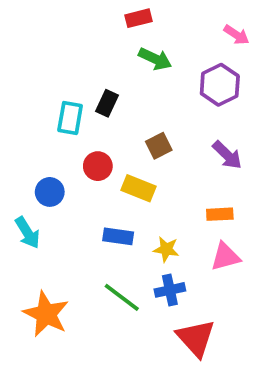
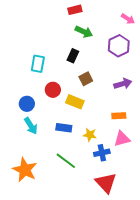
black rectangle: (107, 103) -> (73, 56), moved
purple arrow: (227, 155) -> (123, 84), turned -60
cyan arrow: (28, 233) -> (31, 126), moved
blue cross: (170, 290) -> (102, 153), moved

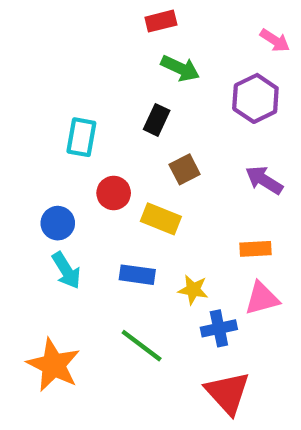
purple arrow: (123, 84) -> (264, 180), turned -132

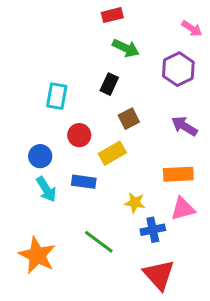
yellow rectangle: (161, 219) -> (112, 153), turned -52
orange rectangle: (255, 249) -> (178, 174), size x1.4
blue rectangle: (137, 275) -> (84, 182), moved

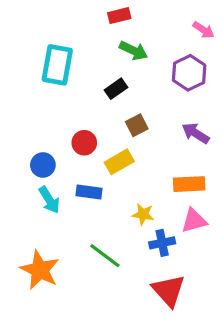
black rectangle: (109, 84) -> (116, 89), turned 30
cyan rectangle: (57, 96) -> (57, 65), moved, size x1.4

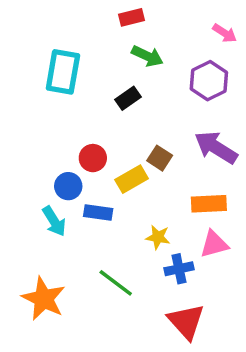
brown square: (137, 125) -> (160, 158), moved, turned -30
purple arrow: (196, 133) -> (216, 147), size x1.4
blue circle: (43, 165) -> (68, 186), moved

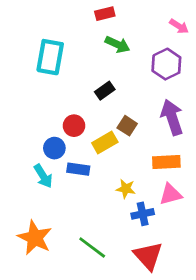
black rectangle: (128, 98) -> (105, 91), moved
purple arrow: (216, 147) -> (172, 117), turned 40
green line: (116, 283) -> (92, 248), moved

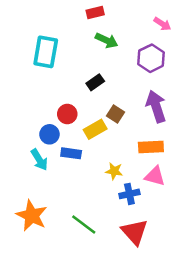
pink triangle: (171, 194) -> (155, 176), turned 30

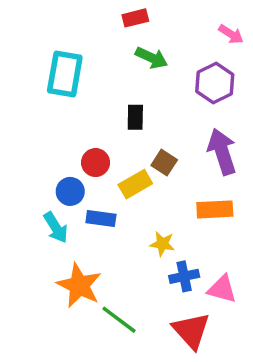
black rectangle: (95, 82) -> (135, 117), turned -54
pink triangle: (155, 176) -> (222, 289), moved
orange star: (32, 216) -> (79, 285), moved

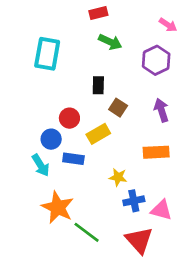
purple arrow: (222, 152) -> (161, 110), size x0.7
brown square: (164, 163) -> (118, 108), moved

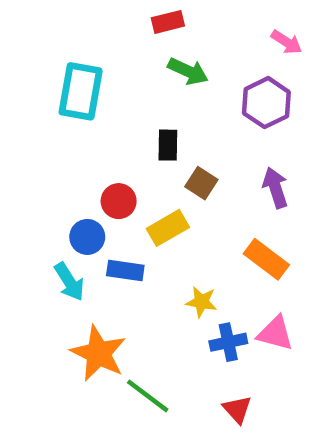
orange rectangle: (156, 152) -> (266, 259), turned 40
pink triangle: (161, 210) -> (275, 333), moved
red triangle: (139, 240) -> (237, 409), size x0.6

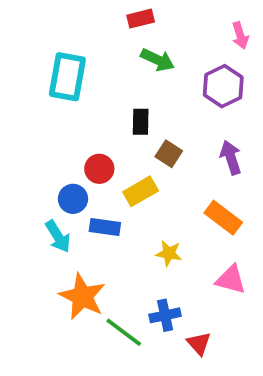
pink arrow: (287, 42) -> (240, 35), turned 40
blue cross: (228, 342) -> (165, 315), moved

